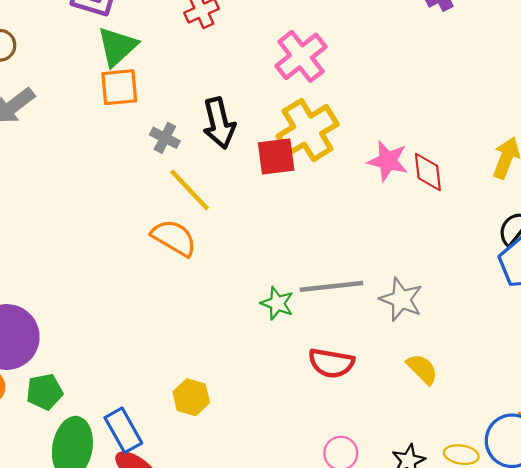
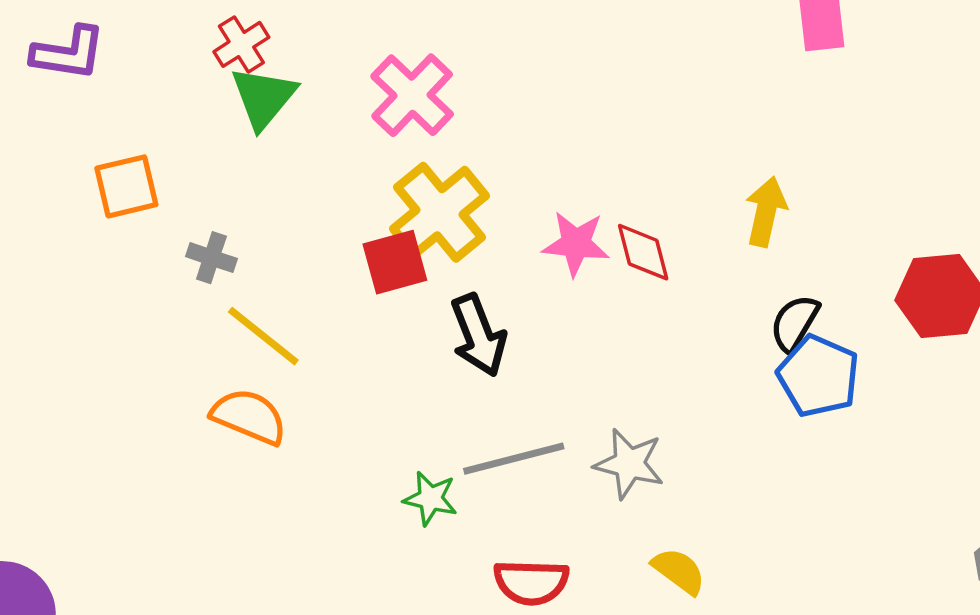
green triangle: (117, 47) -> (263, 98), moved
black arrow: (219, 123) -> (478, 335), moved

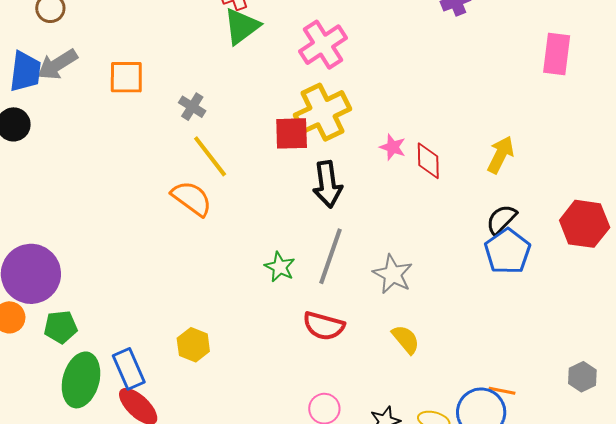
orange square: (126, 186) -> (126, 77), moved
pink star: (576, 244) -> (393, 147), size x0.7
gray line: (514, 459) -> (330, 256), turned -70

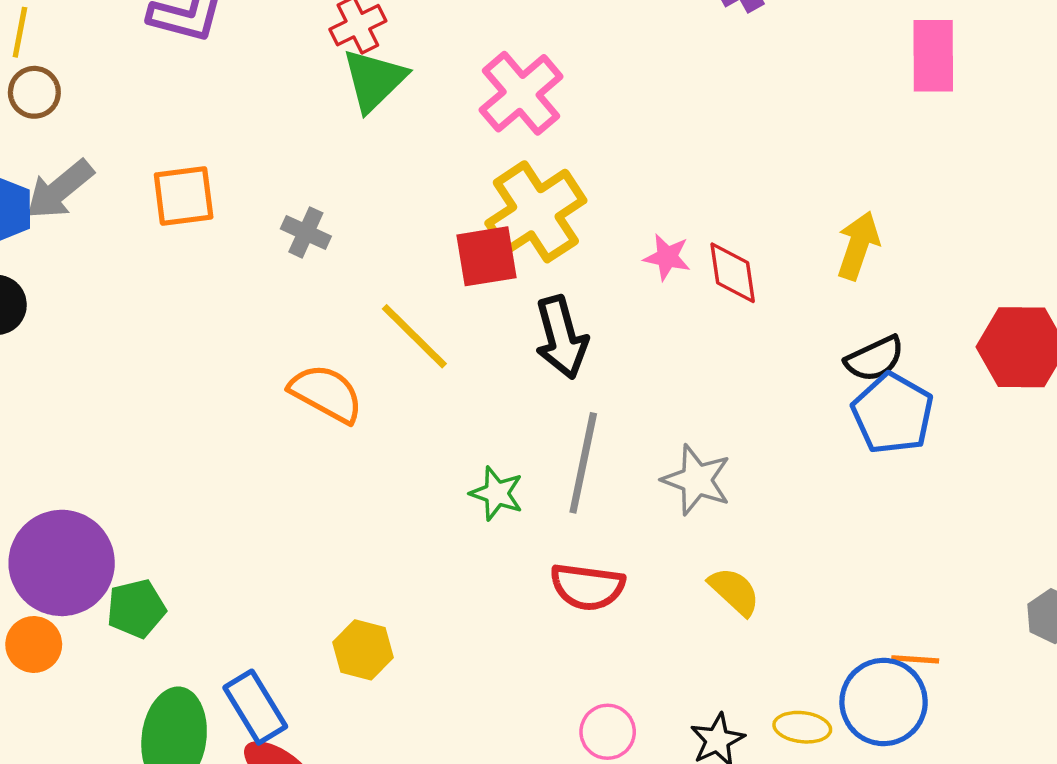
yellow line: (210, 156) -> (414, 336), moved
black semicircle: (501, 219) -> (875, 359), turned -152
green pentagon: (61, 327) -> (136, 609), moved

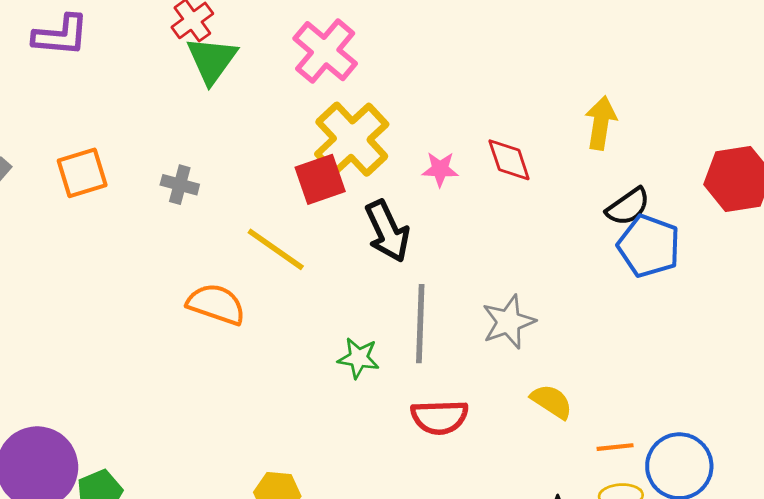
pink star: (667, 257) -> (440, 169), moved
gray star: (697, 480) -> (509, 322), turned -30
orange line: (915, 659) -> (615, 447), moved

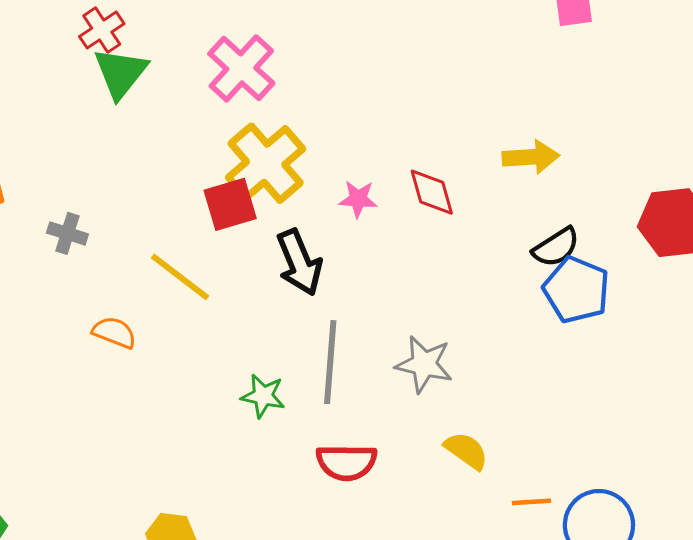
yellow arrow: (601, 123) -> (531, 157), turned 75
gray cross: (180, 185) -> (67, 233), moved
orange semicircle: (216, 304) -> (114, 332), size x0.7
gray star: (509, 322) -> (424, 364), turned 30

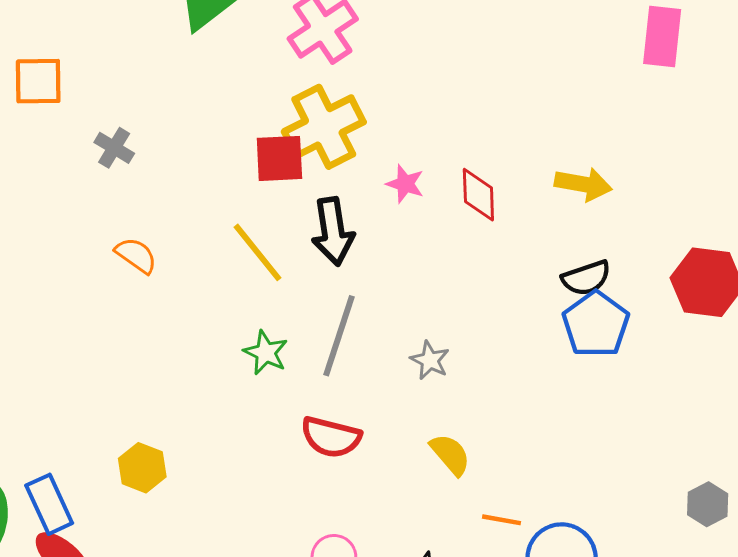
yellow line: (180, 277) -> (258, 252), moved
gray star: (424, 364) -> (430, 360), size x0.7

